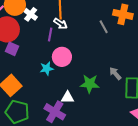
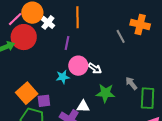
white arrow: (61, 24) -> (95, 68), moved
purple square: (12, 49) -> (44, 101), moved, turned -32

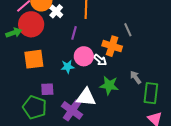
orange cross: (140, 24) -> (112, 46), moved
orange square: (27, 93) -> (34, 59), moved, turned 30
white triangle: (83, 106) -> (86, 97), size x1.5

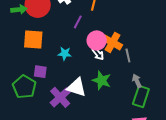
gray line: (128, 30) -> (128, 56), moved
pink circle: (84, 56) -> (97, 40), moved
gray arrow: (136, 77) -> (137, 81), moved

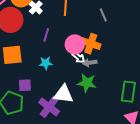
purple line: (78, 22) -> (46, 35), moved
gray line: (128, 56) -> (103, 15), moved
gray arrow: (137, 81) -> (90, 63), moved, turned -64

